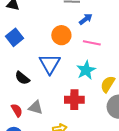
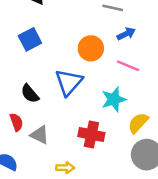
red semicircle: (17, 110) -> (16, 122), moved

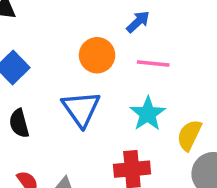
black semicircle: (30, 94) -> (19, 123), moved, turned 42

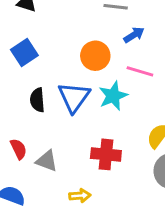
cyan star: (148, 114) -> (113, 96), moved
black semicircle: (19, 123) -> (37, 100), moved

